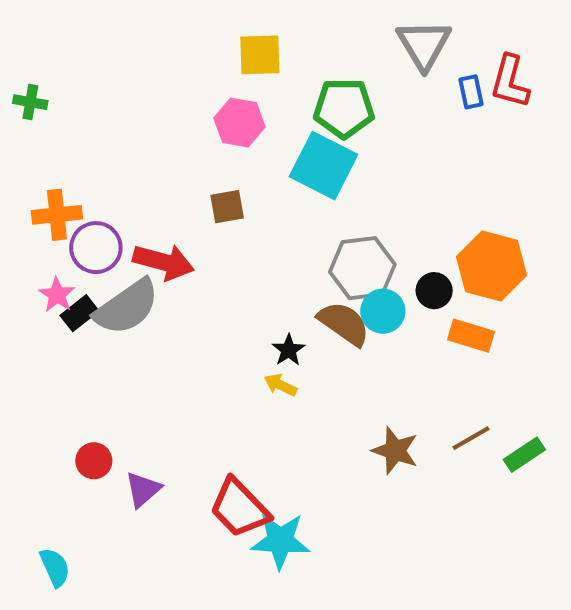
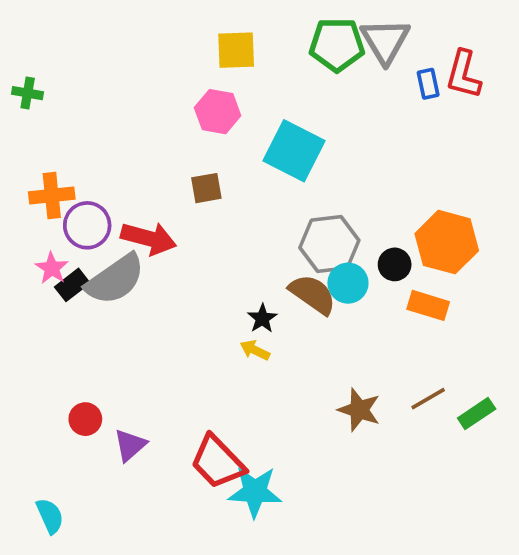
green pentagon: (344, 108) -> (337, 45), moved

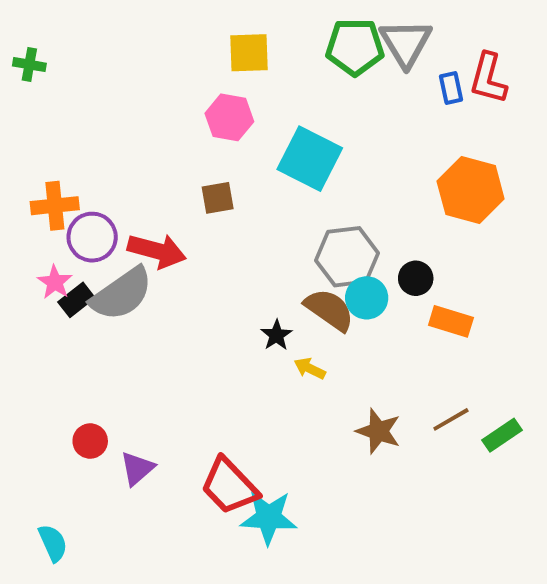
green cross: (28, 93) -> (29, 65), moved
orange hexagon: (447, 242) -> (471, 190), moved
yellow arrow: (255, 350) -> (310, 368), moved

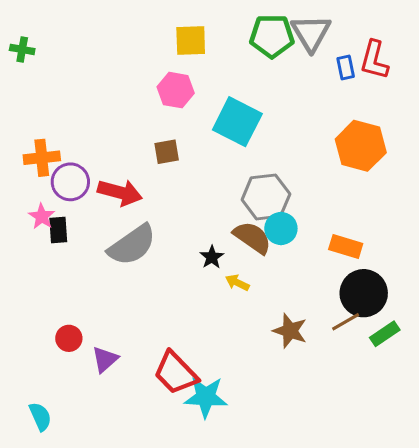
black circle: (416, 278) -> (364, 293), moved, size x1.8
gray semicircle: (122, 294) -> (132, 245), moved
black rectangle: (76, 300) -> (58, 230), turned -56

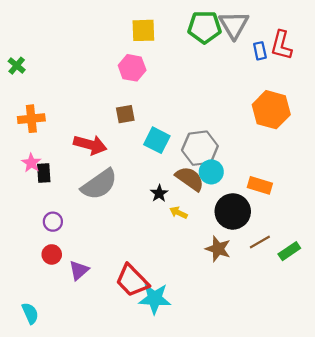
green cross: (22, 49) -> (17, 66), moved, turned 30
cyan square: (237, 122) -> (157, 140), moved, size x0.7
purple circle: (70, 182) -> (53, 222), moved, size x0.7
black circle: (364, 293) -> (233, 211), moved

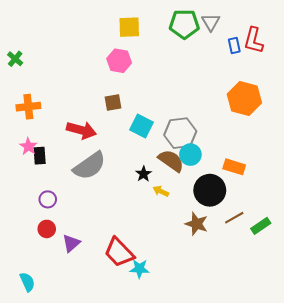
gray triangle: (234, 25) -> (211, 22), size x0.7
cyan star: (155, 299) -> (139, 269), size x0.7

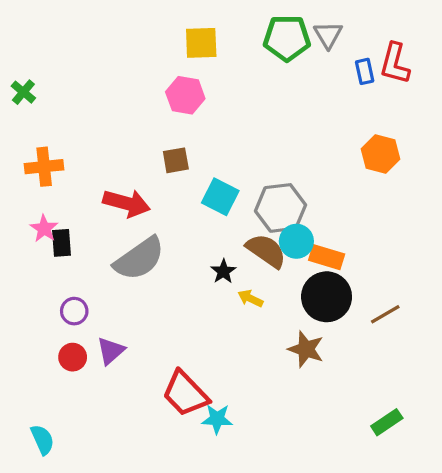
orange hexagon: (244, 99) -> (381, 154), size x0.7
orange rectangle: (234, 167) -> (327, 257), moved
brown line: (234, 218) -> (385, 314), moved
green rectangle: (261, 226) -> (387, 422), moved
purple triangle: (71, 243) -> (111, 351), moved

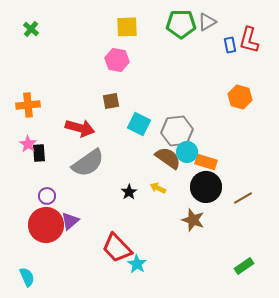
gray triangle: (328, 35) -> (207, 22), turned 30
green cross: (23, 92) -> (31, 29), moved
black star: (223, 271) -> (129, 192), moved
red circle: (73, 357) -> (46, 225), size x2.0
cyan star: (217, 419) -> (137, 264), turned 30

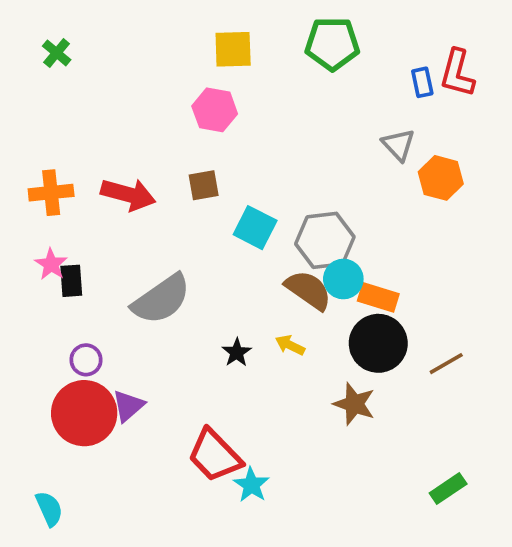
gray triangle: (207, 22) -> (398, 145), moved, turned -42
red arrow: (80, 128) -> (128, 194), moved

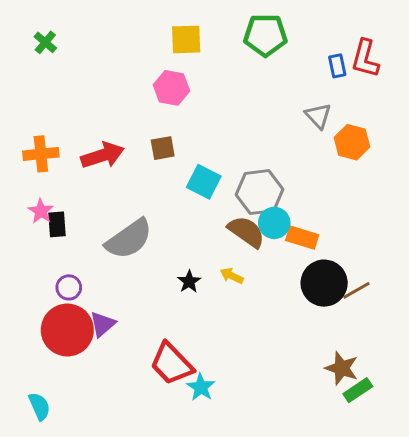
red arrow: (128, 194) -> (103, 155), turned -33
black circle: (378, 343) -> (324, 283), moved
brown star: (354, 404) -> (342, 368), moved

